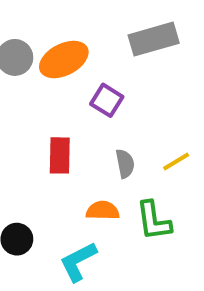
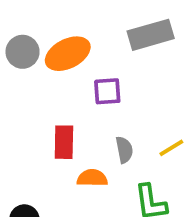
purple square: (107, 100) -> (107, 91), turned -36
orange semicircle: (103, 211) -> (92, 178), moved

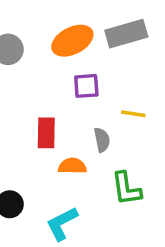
orange ellipse: (68, 54) -> (72, 41), moved
yellow line: (171, 148) -> (133, 114), moved, turned 40

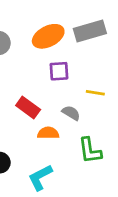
red rectangle: (46, 133) -> (28, 108), turned -55
gray semicircle: (102, 140) -> (71, 113), turned -48

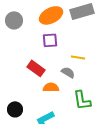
purple square: (59, 71) -> (50, 40), moved
yellow line: (95, 93) -> (78, 57), moved

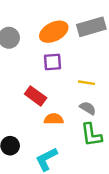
gray semicircle: (68, 72) -> (88, 108), moved

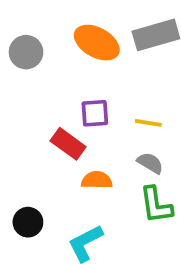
orange ellipse: (54, 32) -> (97, 43), turned 56
purple square: (53, 62) -> (95, 113), moved

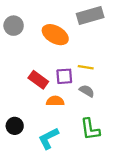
orange ellipse: (97, 43) -> (55, 35), moved
purple square: (95, 113) -> (64, 76), moved
green L-shape: (156, 205) -> (90, 129), moved

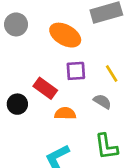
yellow line: (86, 67) -> (112, 74), moved, turned 49
purple square: (64, 76) -> (76, 71), moved
black circle: (15, 126) -> (17, 104), moved

